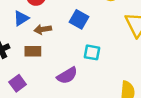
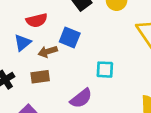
blue square: (79, 19) -> (70, 38), moved

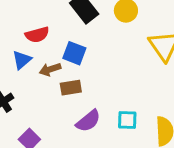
cyan square: (105, 70) -> (127, 120), moved
brown rectangle: (40, 77) -> (71, 88), moved

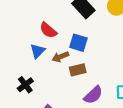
red semicircle: (37, 35) -> (48, 30), turned 60

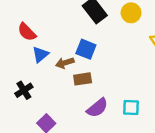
red semicircle: (48, 30) -> (27, 32), moved

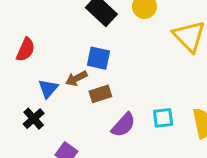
red semicircle: (27, 32) -> (26, 50), turned -102
blue triangle: (40, 54) -> (48, 89), moved

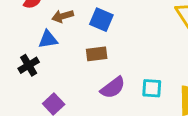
brown arrow: (76, 78) -> (63, 16), moved
blue triangle: (48, 89) -> (48, 39), turned 30

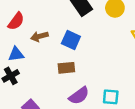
blue triangle: (48, 39) -> (16, 54), moved

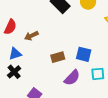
blue square: (71, 40) -> (84, 54), moved

